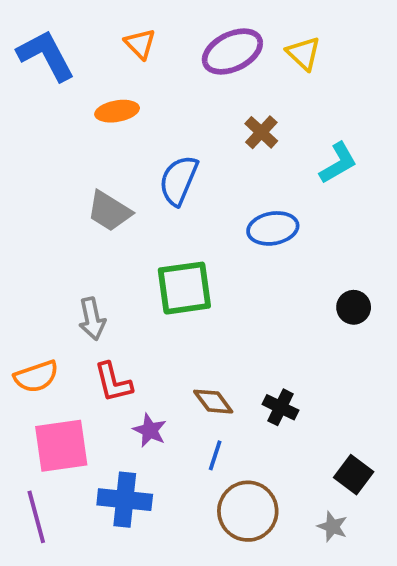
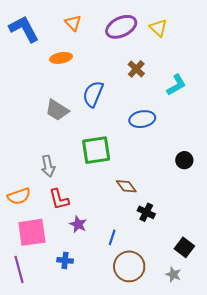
brown diamond: (213, 402) -> (126, 186), moved
blue cross: (125, 500) -> (65, 260), size x0.6

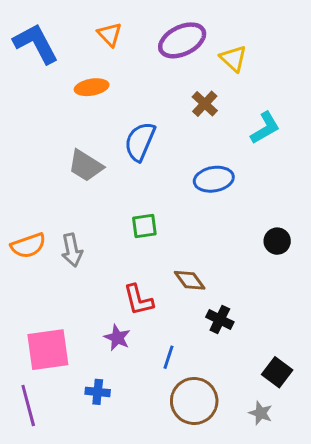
yellow triangle: (158, 28) -> (233, 59), moved
green square: (96, 150) -> (144, 226), size x0.6
orange semicircle: (19, 196) -> (28, 246), moved
red L-shape: (59, 199) -> (138, 300), moved

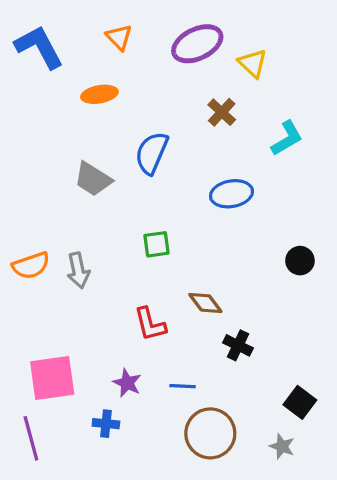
purple star: (117, 338) -> (127, 383), moved
blue line: (169, 357) -> (183, 386), turned 75

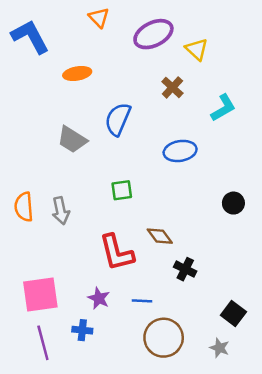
orange triangle: (119, 37) -> (99, 18), moved
orange semicircle: (31, 265) -> (24, 207), turned 104
red L-shape: (150, 324) -> (117, 253), size x1.4
purple line: (31, 438) -> (43, 343), moved

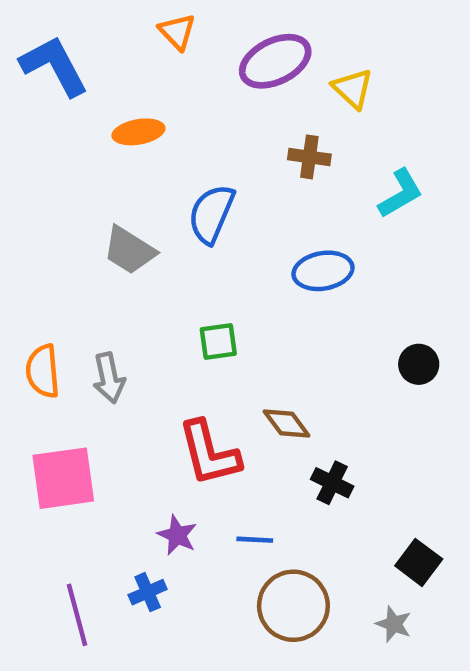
brown cross: (172, 87) -> (309, 157), turned -35
pink square: (40, 294) -> (63, 478), moved
blue cross: (82, 330) -> (148, 592), turned -30

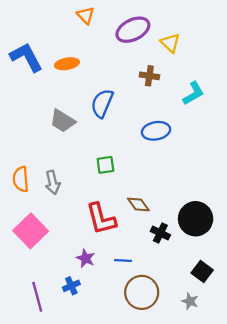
blue L-shape: (54, 66) -> (26, 57), moved
black circle: (419, 364) -> (196, 219), moved, size x1.8
pink square: (63, 478) -> (31, 231), turned -36

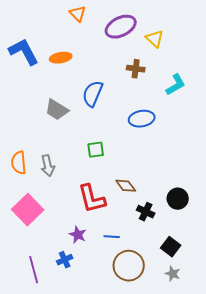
black circle: (196, 219) -> (178, 199), size x0.7
black square: (202, 272) -> (171, 247), moved

